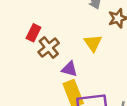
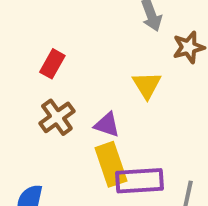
brown cross: (49, 47) -> (57, 117), moved

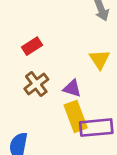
red rectangle: (52, 64) -> (32, 46), turned 30

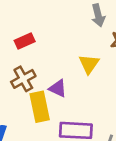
yellow rectangle: (76, 116) -> (40, 107), moved

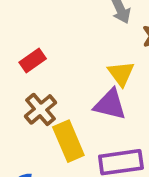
purple triangle: (58, 88) -> (110, 104), moved, size x1.4

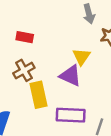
red rectangle: (33, 61) -> (25, 37), turned 35

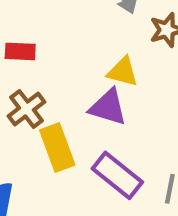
yellow triangle: (81, 57) -> (123, 72), turned -42
purple rectangle: (71, 115) -> (117, 175), turned 44

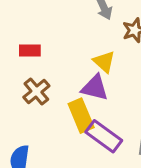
yellow triangle: (123, 72) -> (104, 62), turned 30
yellow rectangle: (57, 148) -> (81, 116), moved

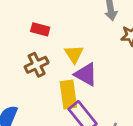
yellow triangle: (104, 62) -> (74, 54), moved

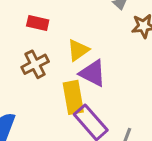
yellow triangle: (74, 54) -> (78, 50), turned 30

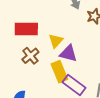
red rectangle: (38, 23) -> (26, 29), size x1.6

